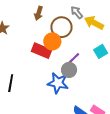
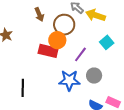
brown arrow: (39, 13) -> (39, 14), turned -32
gray circle: (69, 70) -> (94, 76), moved

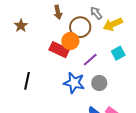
yellow arrow: (96, 15) -> (113, 24), turned -54

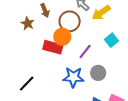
brown star: (21, 26) -> (28, 23), moved
black line: (27, 81) -> (27, 84), turned 42

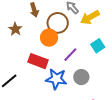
brown star: (28, 23) -> (15, 29), moved
red rectangle: (53, 47) -> (38, 61), moved

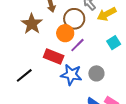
brown star: (15, 29) -> (32, 24), size x1.5
purple line: (70, 55) -> (77, 45), moved

